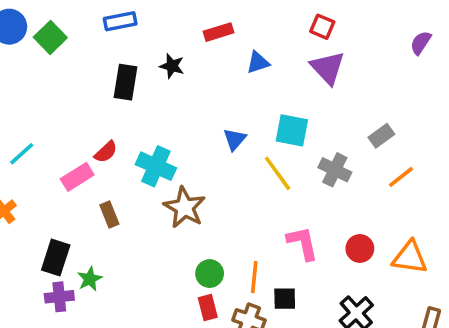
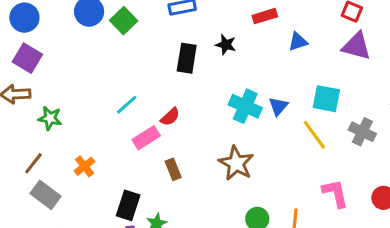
purple triangle: (328, 68) -> (356, 46), turned -32
cyan line: (22, 154) -> (127, 105), moved
cyan cross: (156, 166) -> (245, 106), moved

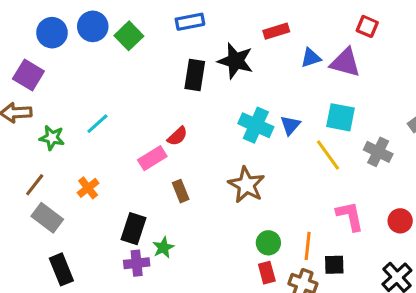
blue circle: (24, 18) -> (52, 33), moved
black star: (226, 45) -> (235, 61), size x1.6
purple triangle: (356, 46) -> (345, 62), moved
cyan line: (127, 105) -> (97, 124), moved

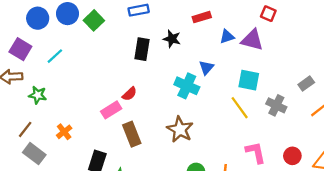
black star: (235, 61) -> (172, 39), size x0.7
cyan line: (97, 124) -> (55, 56), moved
blue triangle: (290, 125) -> (206, 68), moved
brown rectangle: (181, 191) -> (132, 134), size x1.5

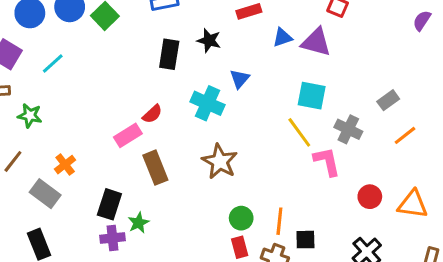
blue triangle: (206, 68) -> (240, 79), moved
cyan cross: (187, 86) -> (207, 103), moved
pink L-shape: (256, 152) -> (327, 161), moved
gray rectangle: (34, 154) -> (45, 194), moved

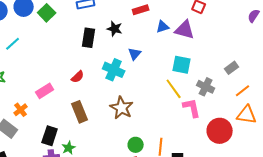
pink rectangle: (128, 135) -> (45, 91), moved
red circle: (370, 197) -> (220, 131), size x1.6
orange triangle: (413, 204) -> (247, 115), moved

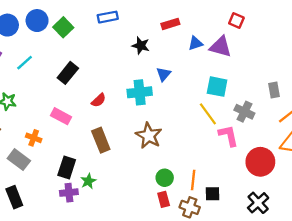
black rectangle: (89, 38) -> (68, 73), moved, turned 30
gray rectangle: (232, 68) -> (274, 90), turned -64
cyan cross: (114, 70) -> (140, 92), turned -30
pink rectangle: (45, 91) -> (61, 116), turned 60
orange cross: (21, 110) -> (34, 138), turned -32

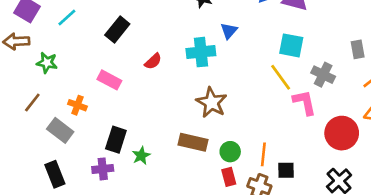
brown rectangle: (101, 140) -> (193, 142), moved, turned -55
purple cross: (69, 193) -> (103, 169), moved

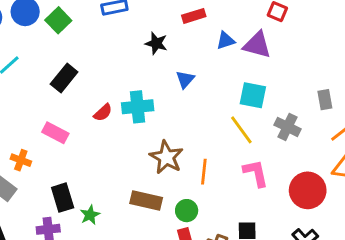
cyan cross: (201, 52) -> (138, 107), moved
pink L-shape: (304, 103) -> (256, 173), moved
black rectangle: (116, 140) -> (63, 198), turned -35
orange line: (263, 154) -> (204, 172), moved

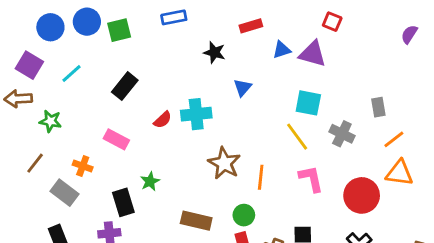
green square: (58, 20) -> (119, 30), turned 30
brown rectangle: (146, 200) -> (196, 221), moved
green star: (90, 215) -> (150, 181), moved

